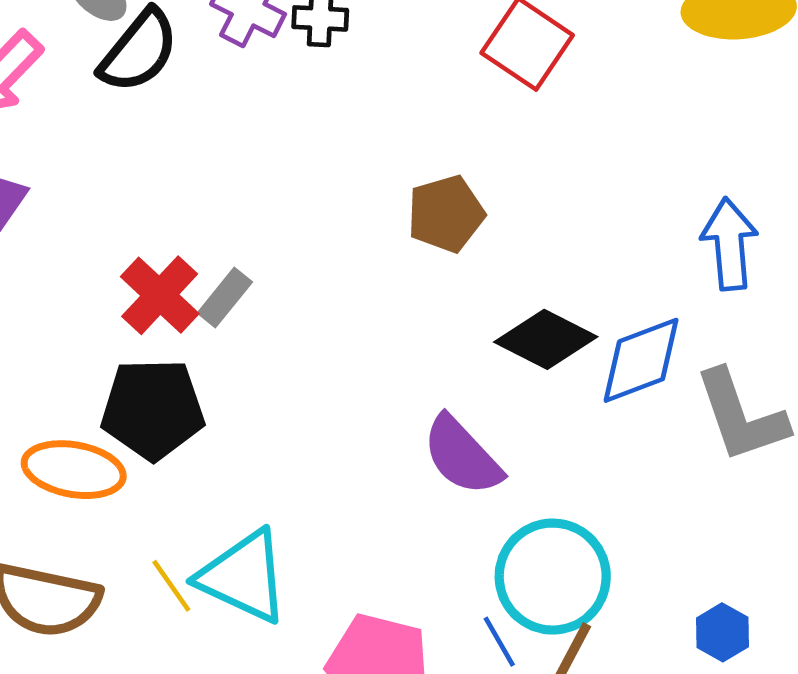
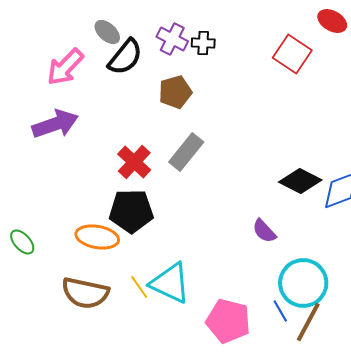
brown pentagon: (446, 214) -> (175, 92), moved
gray rectangle: (225, 297) -> (186, 152), moved, size x1.5
purple semicircle: (462, 456) -> (264, 231), size x0.7

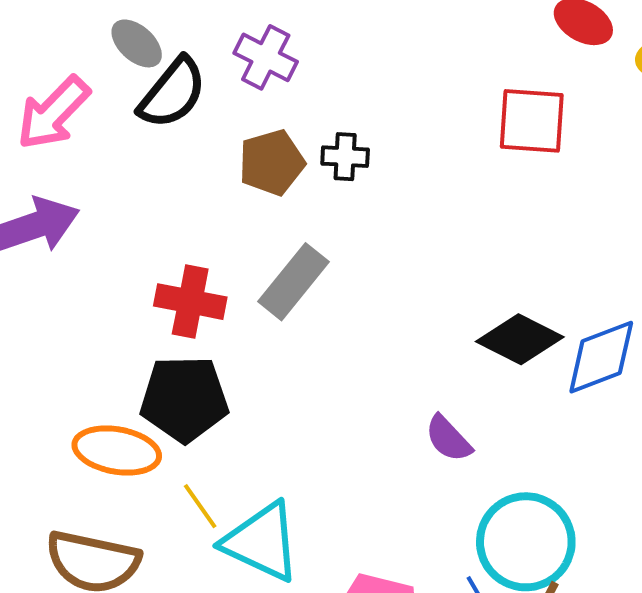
black cross: (203, 43) -> (345, 157), moved
red square: (292, 54) -> (532, 121), moved, turned -30
red cross: (134, 162) -> (190, 302), turned -32
yellow line: (139, 287) -> (200, 506), moved

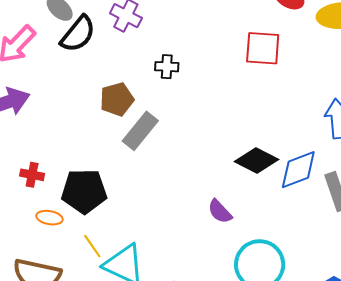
brown pentagon: (272, 163) -> (117, 99), moved
red cross: (190, 302) -> (32, 175), moved, size x0.7
orange ellipse: (117, 450) -> (49, 218), size x0.6

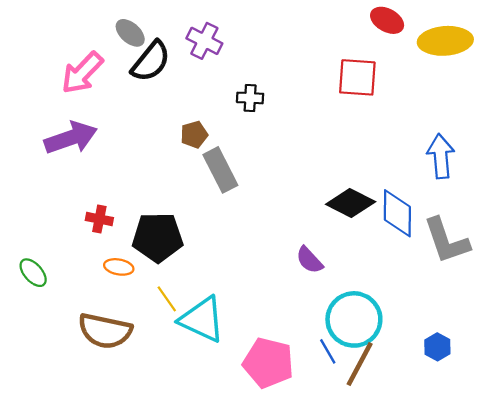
brown pentagon: (117, 99) -> (194, 134), size x0.7
gray rectangle: (140, 131) -> (220, 170), turned -66
blue diamond: (298, 170) -> (397, 213), turned -69

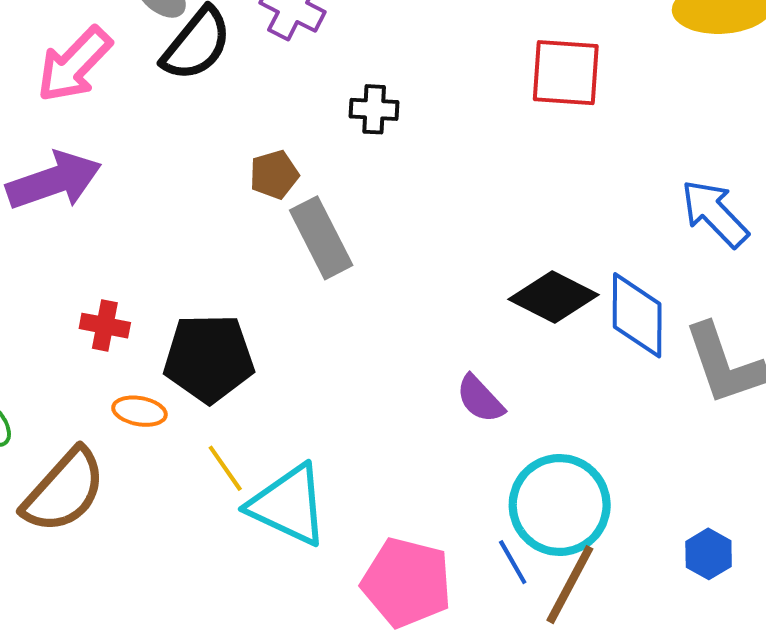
blue arrow: (441, 156) -> (715, 213), turned -39
brown semicircle: (105, 331) -> (64, 491), moved, turned -60

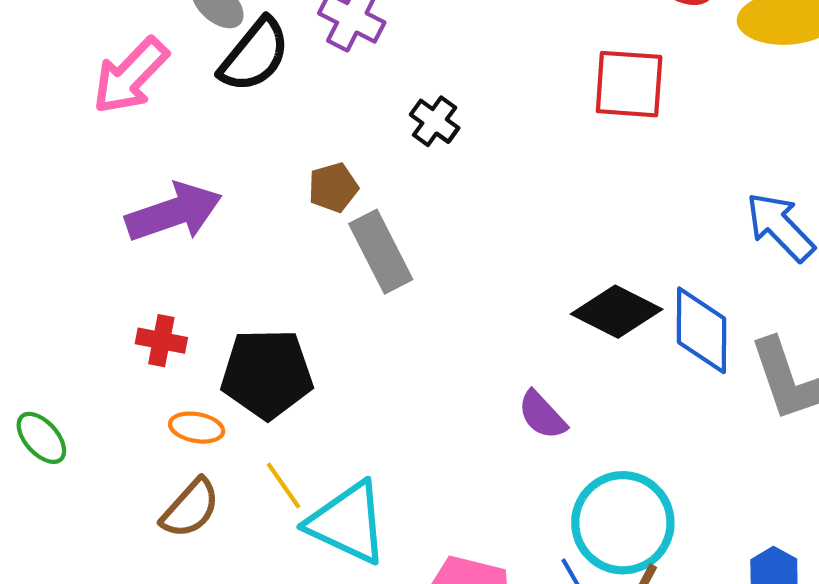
black cross: (374, 109) -> (435, 121), turned 33
purple arrow: (54, 181) -> (174, 212), moved
brown semicircle: (64, 491) -> (190, 508), moved, size x0.7

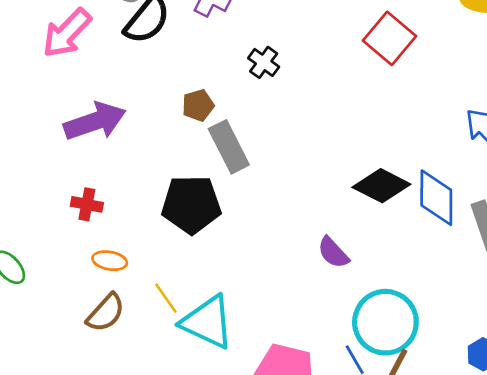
red square: (629, 84) -> (389, 38), turned 36
black pentagon: (267, 374) -> (191, 204), moved

